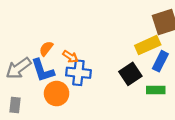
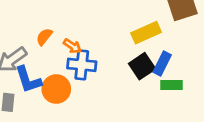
yellow rectangle: (148, 45) -> (146, 33), moved
blue rectangle: (160, 61) -> (162, 64), moved
blue L-shape: (43, 70) -> (28, 80), moved

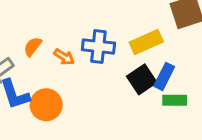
blue cross: (82, 65) -> (98, 46), moved

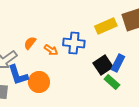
yellow rectangle: (146, 42) -> (106, 26), moved
green rectangle: (175, 100) -> (112, 82), moved, turned 42

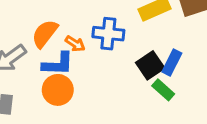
orange semicircle: (30, 43) -> (45, 34), size x1.5
blue L-shape: (18, 75) -> (58, 64), moved, turned -70

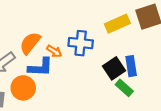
blue rectangle: (172, 62) -> (131, 66), turned -36
orange circle: (58, 90) -> (23, 88), moved

